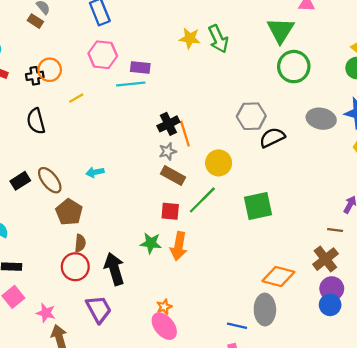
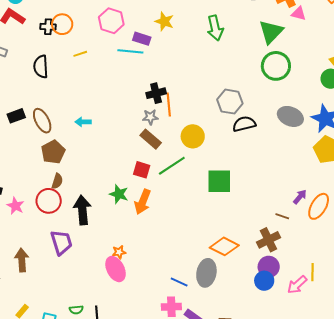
yellow star: (190, 38) -> (164, 21), moved
pink star: (46, 313) -> (15, 206), moved

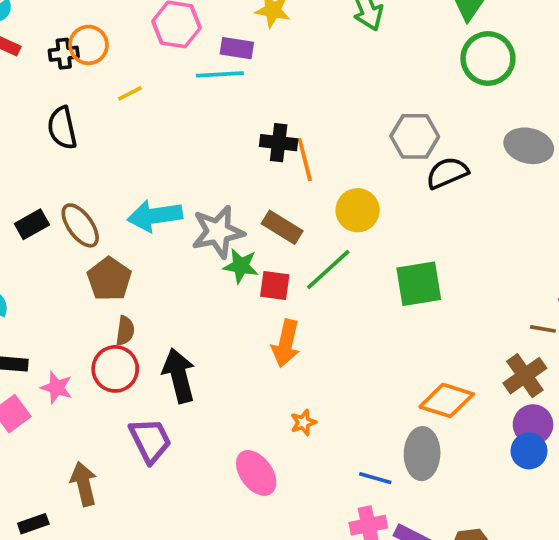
black cross: (156, 93) -> (279, 143), turned 30
gray star: (150, 117) -> (218, 232), moved, size x1.8
cyan arrow: (83, 122) -> (155, 216), size x1.8
green star: (119, 194) -> (241, 266), moved
orange star: (119, 252) -> (303, 423), moved

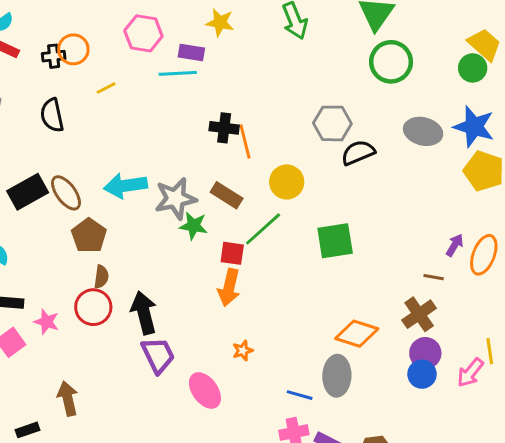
black rectangle: (32, 224) -> (28, 192), size x1.5
red square: (275, 286) -> (232, 253), moved
purple trapezoid: (150, 440) -> (158, 355), moved

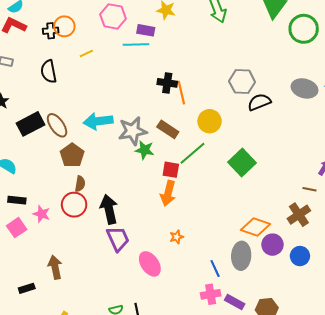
green circle: (391, 62) -> (304, 29), moved
green square: (335, 241) -> (242, 163), turned -36
purple circle: (425, 353) -> (272, 245), moved
blue line: (300, 395) -> (215, 269), turned 48

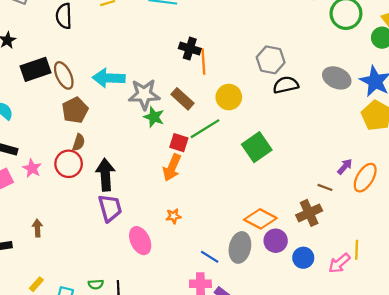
brown arrow: (55, 267) -> (37, 228), size x0.7
blue line: (215, 269) -> (210, 257), turned -42

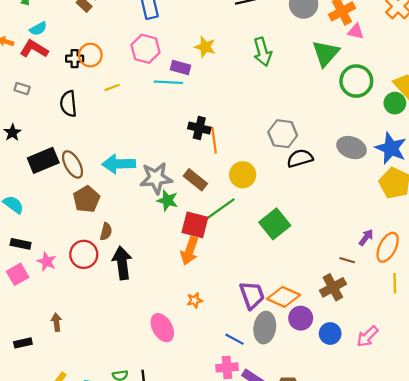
brown semicircle: (79, 142) -> (106, 232), moved
red square: (179, 143) -> (195, 225), size x1.4
purple trapezoid: (110, 208) -> (252, 295), moved
yellow line: (357, 250) -> (395, 283), moved

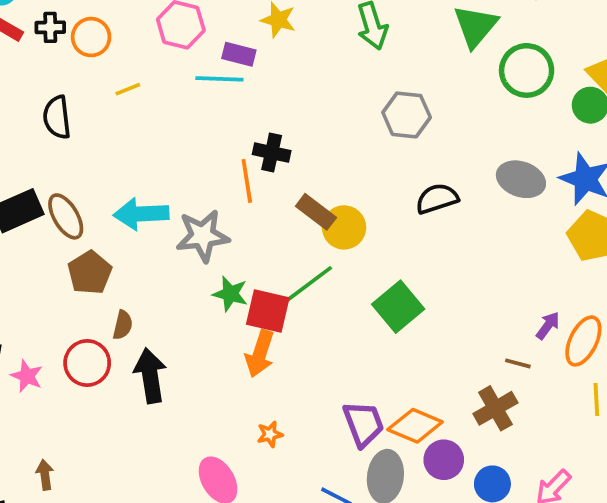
black cross: (75, 59) -> (50, 27), moved
gray hexagon: (283, 134) -> (407, 115), moved
orange line: (214, 140) -> (247, 181), moved
brown rectangle: (195, 180) -> (316, 212), moved
green star: (168, 200) -> (230, 294), moved

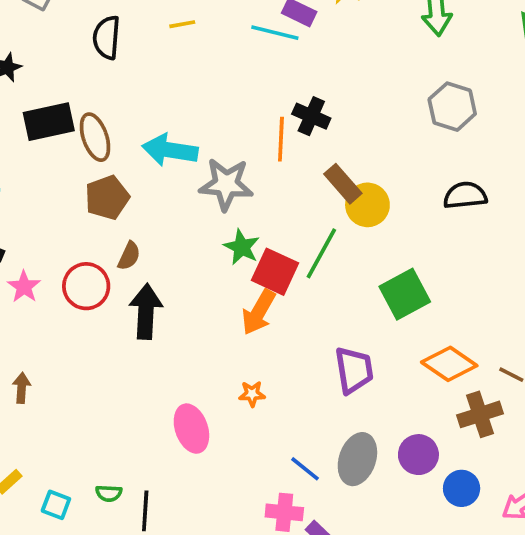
green line: (309, 284) -> (321, 253), turned -36
purple trapezoid: (363, 424) -> (354, 370), moved
orange diamond: (415, 426) -> (449, 364), moved

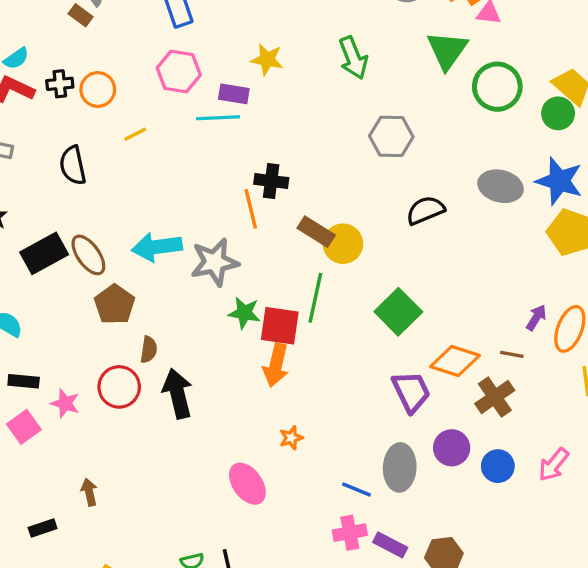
purple trapezoid: (354, 370) -> (411, 392), moved

